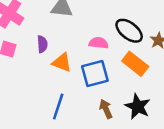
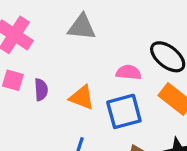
purple semicircle: (42, 44) -> (41, 90), moved

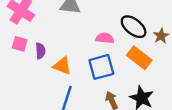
orange triangle: (82, 97) -> (62, 66), moved

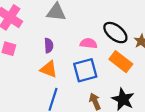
purple semicircle: (40, 51) -> (49, 45), moved

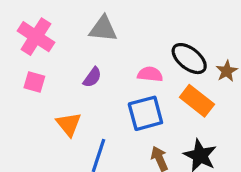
purple semicircle: (49, 45) -> (92, 77), turned 40
orange triangle: (49, 69) -> (69, 124), moved, turned 30

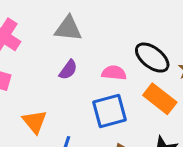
purple semicircle: (92, 77) -> (68, 70), moved

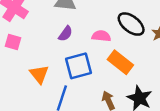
orange rectangle: (160, 99) -> (120, 62), moved
blue square: (109, 111) -> (79, 66), moved

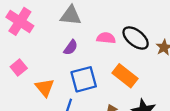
pink semicircle: (101, 36) -> (106, 38), moved
pink square: (13, 42) -> (19, 67), moved, turned 35

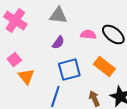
orange triangle: (45, 88) -> (26, 77), moved

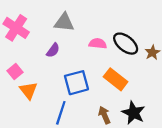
purple semicircle: (58, 43) -> (53, 50), moved

